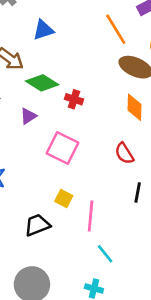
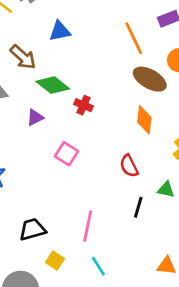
pink square: (62, 148) -> (66, 154), size x0.7
yellow square: (64, 199) -> (55, 260), moved

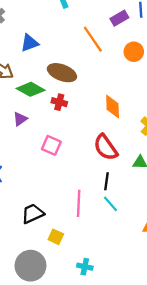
brown ellipse: (150, 79) -> (62, 73), moved
red semicircle: (129, 166) -> (106, 147), size x1.4
black line: (138, 207) -> (106, 181), moved
cyan line: (98, 266) -> (110, 204), moved

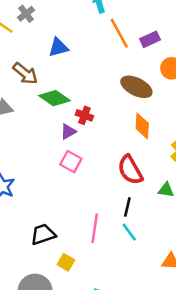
purple rectangle: (119, 18) -> (150, 39), moved
orange line: (93, 39) -> (119, 33), moved
brown ellipse: (62, 73) -> (136, 87), moved
purple triangle: (20, 119) -> (68, 132), moved

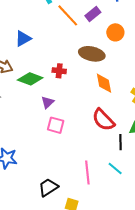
red cross: (84, 115) -> (59, 71), moved
black line: (127, 207) -> (121, 142), moved

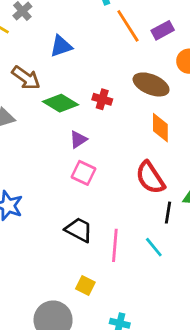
black trapezoid: (48, 187) -> (79, 230), moved, turned 50

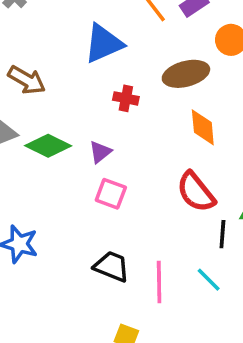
blue triangle: (61, 46) -> (104, 43), moved, size x1.4
brown ellipse: (151, 84) -> (186, 74), turned -32
green diamond: (60, 103) -> (48, 146), moved

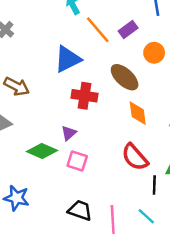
brown ellipse: (186, 74) -> (125, 77), turned 60
red cross: (126, 98) -> (84, 96), size x1.5
green diamond: (48, 146) -> (42, 151), moved

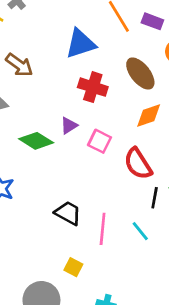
purple rectangle: (128, 29) -> (152, 21), turned 48
orange diamond: (138, 113) -> (149, 116), turned 70
pink square: (77, 161) -> (99, 141), moved

